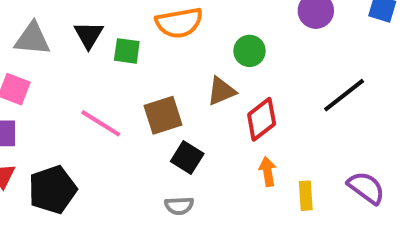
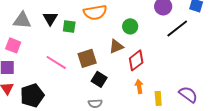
black line: (344, 95) -> (177, 28), moved

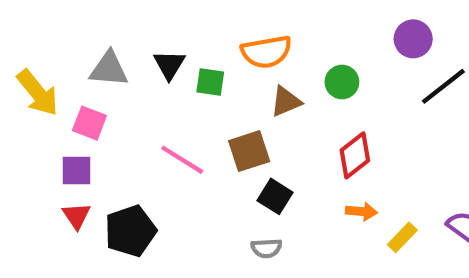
brown triangle: (116, 46) -> (286, 101), moved
orange arrow: (139, 86) -> (361, 211), turned 104
yellow rectangle: (158, 98) -> (402, 237), turned 48

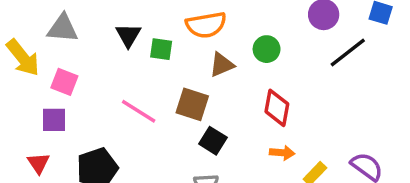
gray triangle: (109, 69) -> (63, 28), moved
brown square: (249, 151) -> (192, 104), turned 36
red diamond: (355, 155) -> (277, 108), turned -42
red triangle: (76, 216) -> (38, 163), moved

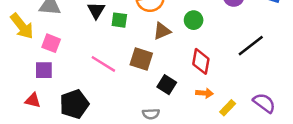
black line: (348, 53) -> (251, 46), moved
black square: (213, 141) -> (167, 85), moved
red triangle: (38, 163) -> (33, 100), turned -42

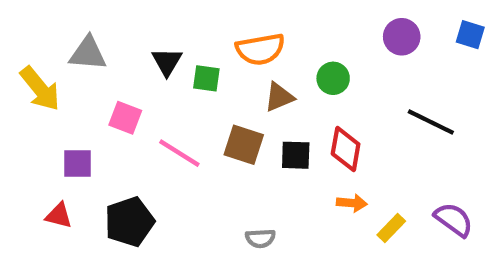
pink square: (51, 43) -> (125, 118), moved
black line: (251, 46) -> (431, 122), turned 64
black square: (167, 85) -> (296, 155), moved, turned -30

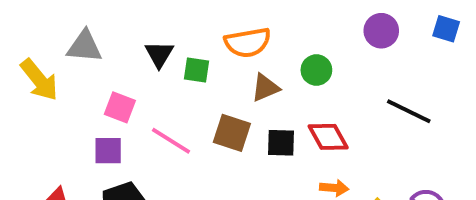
red diamond: (346, 149) -> (328, 137), turned -39
purple square: (77, 164) -> (108, 151), moved

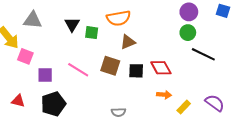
green circle: (316, 70) -> (188, 33), moved
pink square: (120, 107) -> (25, 56), moved

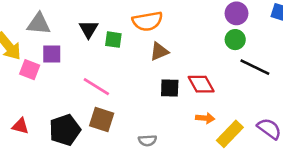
brown square: (110, 66) -> (102, 119), moved
purple square: (45, 75) -> (52, 54), moved
yellow rectangle: (184, 107) -> (230, 134), size x1.5

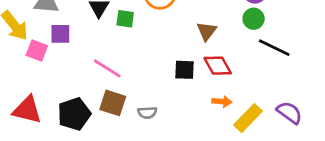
brown triangle: (159, 51) -> (207, 31), moved, turned -30
red triangle: (20, 126) -> (27, 110), size x1.6
gray semicircle: (147, 140) -> (147, 113), moved

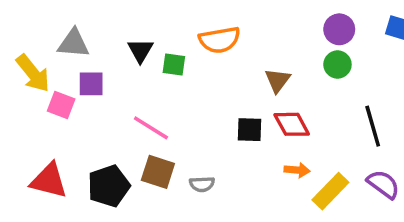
black line: (274, 48) -> (373, 126), moved, turned 48

